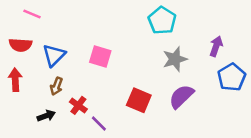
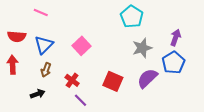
pink line: (32, 14) -> (41, 12), moved
pink square: (100, 57) -> (81, 46), turned 30
blue pentagon: (232, 77) -> (173, 63), moved
red cross: (78, 105) -> (72, 80), moved

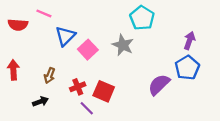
red semicircle: (17, 36) -> (18, 25), moved
blue triangle: (44, 45) -> (65, 36), moved
gray star: (142, 48) -> (123, 45), moved, turned -30
red cross: (72, 80) -> (78, 87), turned 32
red square: (113, 81) -> (104, 91), moved

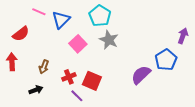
cyan pentagon: (142, 18) -> (100, 16), moved
red semicircle: (18, 25) -> (21, 34), moved, turned -42
blue triangle: (65, 36) -> (61, 20), moved
purple arrow: (189, 41) -> (183, 36), moved

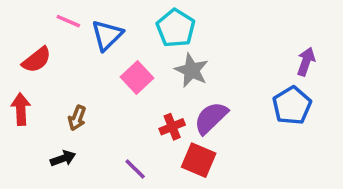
purple arrow: (183, 36) -> (306, 62), moved
purple semicircle: (141, 75) -> (211, 118), moved
red cross: (69, 77) -> (172, 127), moved
red square: (92, 81) -> (199, 160), moved

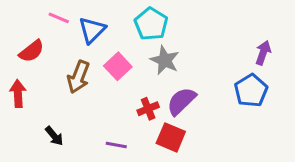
brown arrow: (77, 118) -> (78, 77), moved, size x1.5
black arrow: (63, 158) -> (54, 136), turned 70
purple line: (135, 169) -> (116, 145), turned -35

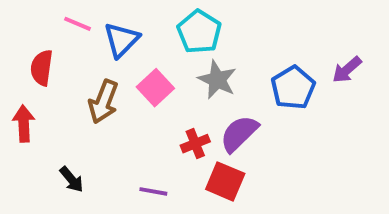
red semicircle: (32, 51) -> (42, 68), turned 136
purple arrow: (263, 53) -> (347, 70), turned -150
blue pentagon: (251, 91) -> (293, 88), moved

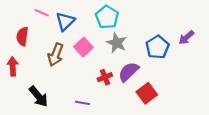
black arrow: (72, 179) -> (38, 96), size x1.5
red square: (225, 181) -> (147, 93), moved, turned 30

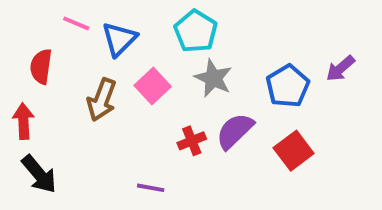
red square: (147, 93) -> (294, 151), moved
black arrow: (38, 96) -> (39, 174), moved

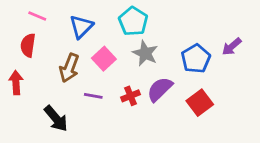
pink line: (76, 23) -> (37, 16), moved
black arrow: (39, 174) -> (56, 119), moved
purple line: (151, 188) -> (93, 96), moved

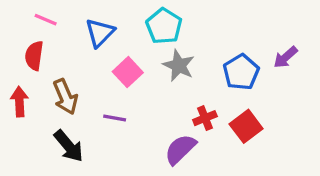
brown arrow: (69, 68) -> (65, 97), moved, turned -44
purple semicircle: (160, 89) -> (180, 149), moved
red cross: (131, 96) -> (205, 118), moved

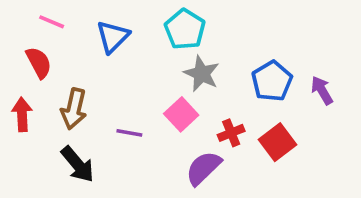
red semicircle: (34, 56) -> (39, 63), turned 144
purple arrow: (285, 57) -> (322, 90), moved, turned 100
pink square: (128, 72) -> (181, 114), moved
brown arrow: (65, 97) -> (74, 109), turned 36

